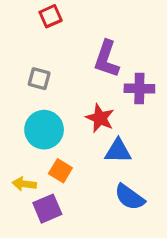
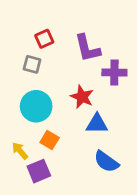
red square: (51, 16) -> (44, 39), moved
purple L-shape: (107, 59) -> (87, 48), turned -32
yellow arrow: (24, 184) -> (20, 151), turned 42

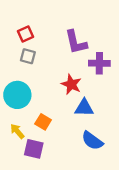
red square: (44, 39) -> (26, 34), moved
cyan circle: (36, 106) -> (17, 95), moved
purple square: (39, 171) -> (34, 149), turned 36

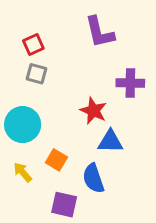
purple L-shape: (76, 42) -> (100, 32), moved
blue semicircle: (92, 141) -> (93, 178), moved, turned 35
purple square: (34, 149) -> (64, 205), moved

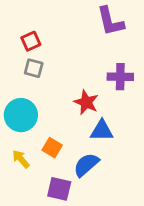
purple L-shape: (100, 32) -> (110, 21), moved
blue semicircle: (93, 178) -> (86, 165), turned 68

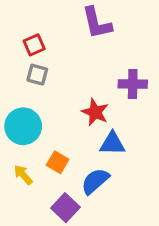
purple L-shape: (110, 21) -> (97, 23), moved
purple square: (59, 189) -> (65, 208), turned 30

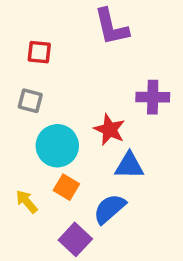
red square: (34, 45) -> (39, 52), turned 30
gray square: (37, 75) -> (30, 101), moved
cyan circle: (23, 126) -> (57, 146), moved

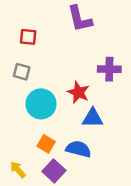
orange square: (66, 187) -> (46, 144), moved
yellow arrow: (27, 202) -> (18, 170), moved
blue semicircle: (110, 209) -> (78, 149), turned 55

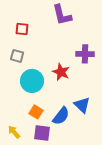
blue triangle: (93, 118) -> (82, 105), moved, turned 42
blue semicircle: (78, 149) -> (61, 116), turned 114
purple square: (54, 171) -> (42, 133), turned -36

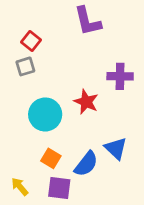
red square: (22, 29) -> (31, 41), turned 32
gray square: (17, 56) -> (25, 66), moved, turned -32

